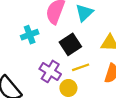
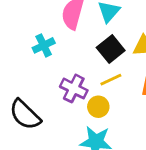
black square: (70, 44) -> (111, 49), moved

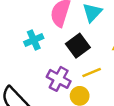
black square: (111, 49) -> (78, 46), moved

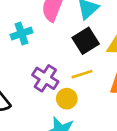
black square: (78, 46) -> (86, 41), moved

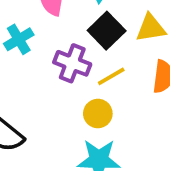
purple cross: (45, 78) -> (72, 63), moved

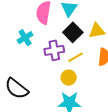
purple cross: (72, 63) -> (54, 50), turned -30

